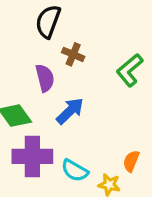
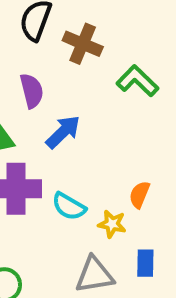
brown cross: (73, 54) -> (83, 44), moved, size x1.4
green L-shape: (130, 70) -> (137, 81), turned 84

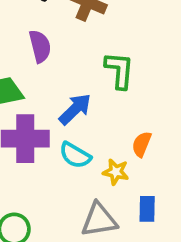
green L-shape: (137, 81) -> (119, 70), moved, turned 51
blue arrow: (63, 132) -> (75, 109), moved

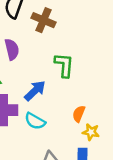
yellow star: (116, 172) -> (91, 132), moved

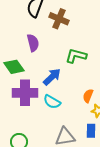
green L-shape: (64, 65) -> (76, 56), turned -80

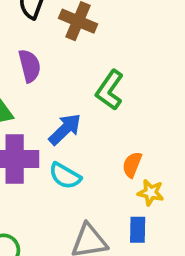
green L-shape: (76, 56) -> (110, 90), turned -70

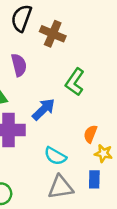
cyan semicircle: (65, 176) -> (55, 156), moved

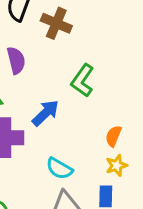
orange semicircle: (90, 134) -> (113, 136), moved
yellow star: (103, 153) -> (117, 165), turned -30

